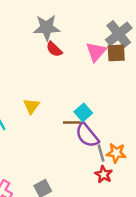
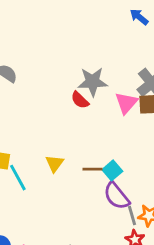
gray star: (47, 28) -> (93, 82), moved
brown line: (72, 123) -> (93, 169), moved

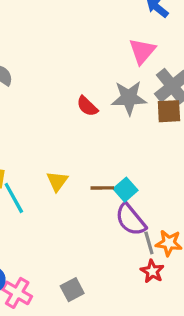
gray star: (93, 82) -> (129, 98), moved
pink triangle: (126, 103) -> (142, 51), moved

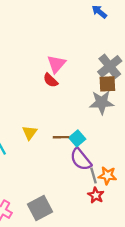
pink triangle: (142, 51) -> (56, 64), moved
gray star: (129, 98) -> (102, 102), moved
gray square: (72, 290) -> (40, 208), size x1.5

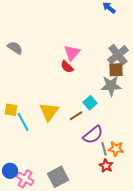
yellow triangle: (30, 133) -> (49, 112), size x1.5
brown line: (61, 137) -> (76, 116), turned -32
cyan square: (77, 138) -> (90, 103), moved
purple semicircle: (81, 159) -> (93, 135), turned -90

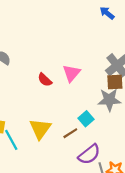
pink triangle: (72, 53) -> (71, 73), moved
red semicircle: (67, 67) -> (45, 80), moved

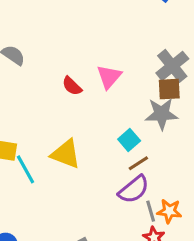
yellow triangle: (40, 129) -> (66, 154), turned -45
brown line: (70, 133) -> (138, 163), moved

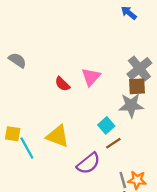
purple semicircle: (134, 189) -> (88, 163), moved

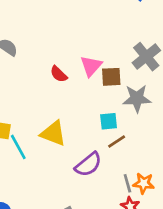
brown square: (137, 86) -> (111, 77), moved
cyan square: (106, 125) -> (109, 121), turned 35

